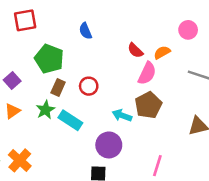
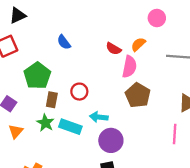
green pentagon: (49, 59) -> (37, 76), turned 30
cyan arrow: (122, 115) -> (99, 117), moved
pink line: (157, 166) -> (175, 134), moved

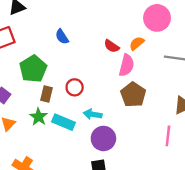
pink circle: (157, 18) -> (157, 18), size x1.5

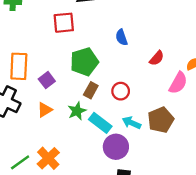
red semicircle: (112, 46) -> (157, 58), moved, turned -98
brown pentagon: (133, 95) -> (161, 120), moved
purple circle: (103, 138) -> (116, 147), moved

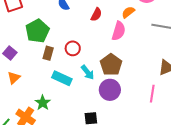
green star: (77, 111) -> (43, 103), moved
cyan arrow: (131, 123) -> (88, 72), turned -140
purple circle: (116, 147) -> (110, 90), moved

